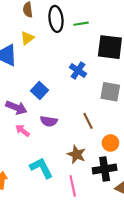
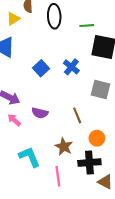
green line: (81, 24) -> (87, 26), moved
yellow triangle: (27, 38) -> (13, 19), moved
blue square: (39, 91) -> (41, 68), moved

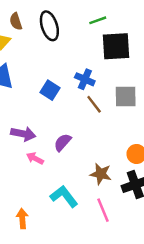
green line: (87, 26) -> (98, 20), moved
purple semicircle: (40, 113) -> (63, 142), turned 133
brown line: (77, 115) -> (94, 104), moved

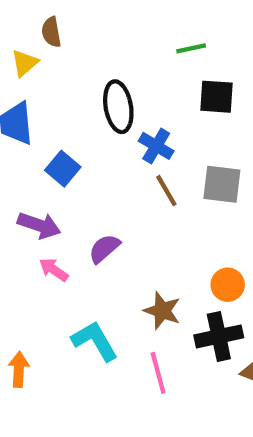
black ellipse: (49, 26) -> (118, 107), moved
black square: (116, 46) -> (216, 97), size x0.7
blue square: (50, 90) -> (63, 169), moved

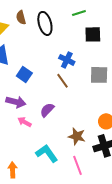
brown semicircle: (51, 32) -> (21, 18), moved
black ellipse: (118, 107) -> (45, 23), moved
brown line: (166, 191) -> (62, 81), moved

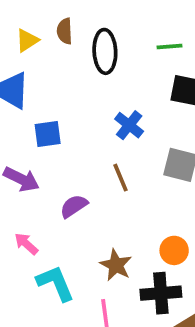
blue square: (24, 75) -> (48, 134), turned 35
brown line: (62, 81) -> (120, 178), moved
pink arrow: (24, 122) -> (26, 244), moved

